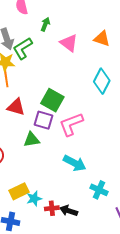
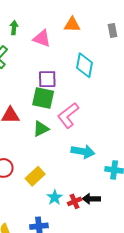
purple square: (43, 120) -> (47, 79), moved
green triangle: (32, 140) -> (41, 129), moved
yellow rectangle: (19, 191) -> (35, 176), moved

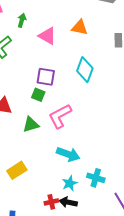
green square: (43, 98) -> (38, 95), size x0.6
cyan star: (55, 197) -> (70, 183), moved

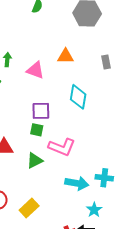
pink L-shape: (60, 116) -> (62, 147), turned -120
cyan cross: (96, 178) -> (104, 178), moved
cyan star: (70, 183) -> (94, 210), moved

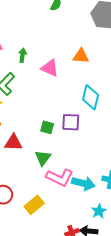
purple square: (41, 111) -> (71, 122), moved
pink L-shape: (62, 147) -> (60, 177), moved
green triangle: (35, 161) -> (43, 158), turned -30

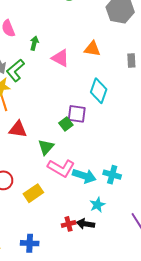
green square: (47, 127) -> (66, 124), moved, turned 32

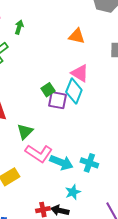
pink triangle: (60, 58) -> (80, 73), moved
cyan diamond: (99, 91) -> (74, 91), moved
green square: (66, 124) -> (48, 90), moved

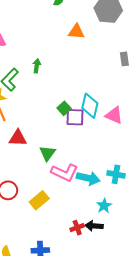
green arrow: (19, 27) -> (37, 66), moved
orange triangle: (77, 36) -> (76, 32), moved
pink triangle: (80, 73) -> (114, 115), moved

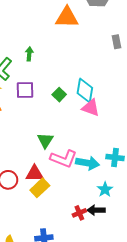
orange triangle: (76, 32) -> (67, 17), size x1.4
pink triangle: (114, 115) -> (91, 108), moved
purple square: (75, 117) -> (25, 90), moved
red triangle: (18, 138) -> (34, 174), moved

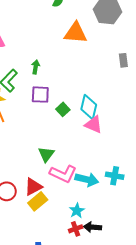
purple square: (25, 90) -> (40, 95), moved
red triangle: (34, 174) -> (33, 187), turned -30
cyan star: (105, 189) -> (77, 211), moved

